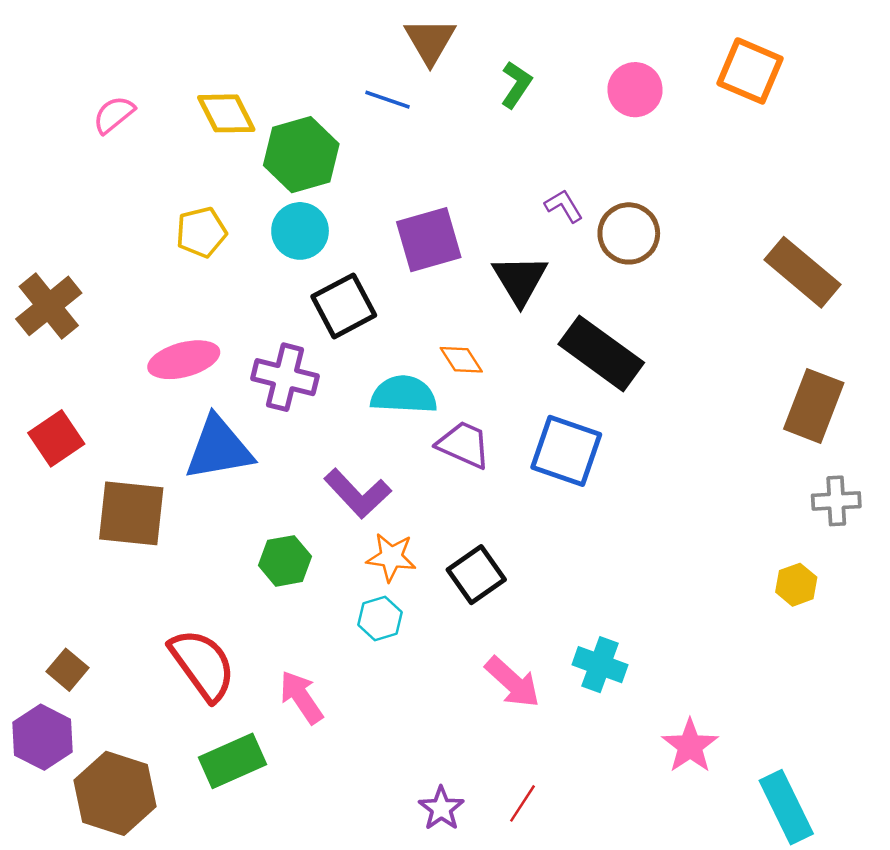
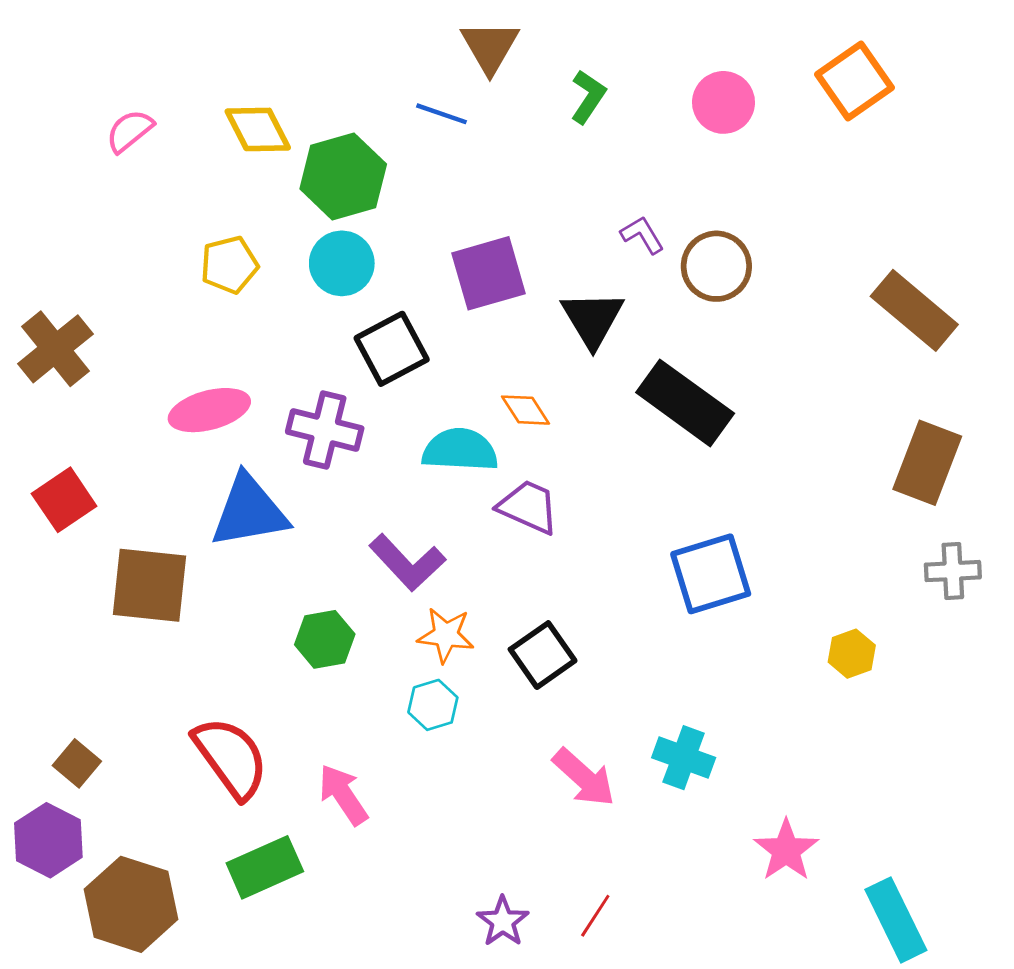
orange square: (750, 71) -> (855, 81), turned 32
blue square: (566, 451) -> (711, 574), moved, turned -36
yellow hexagon: (796, 585) -> (852, 654), moved

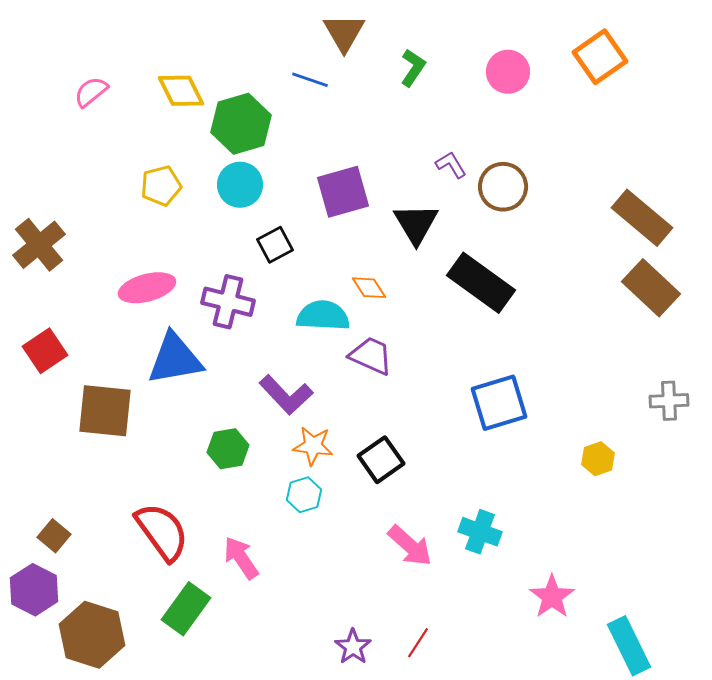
black square: (392, 349) -> (275, 245), size x0.7
brown rectangle: (927, 463) -> (651, 288), moved, turned -68
green rectangle: (265, 867) -> (186, 609), turned -30

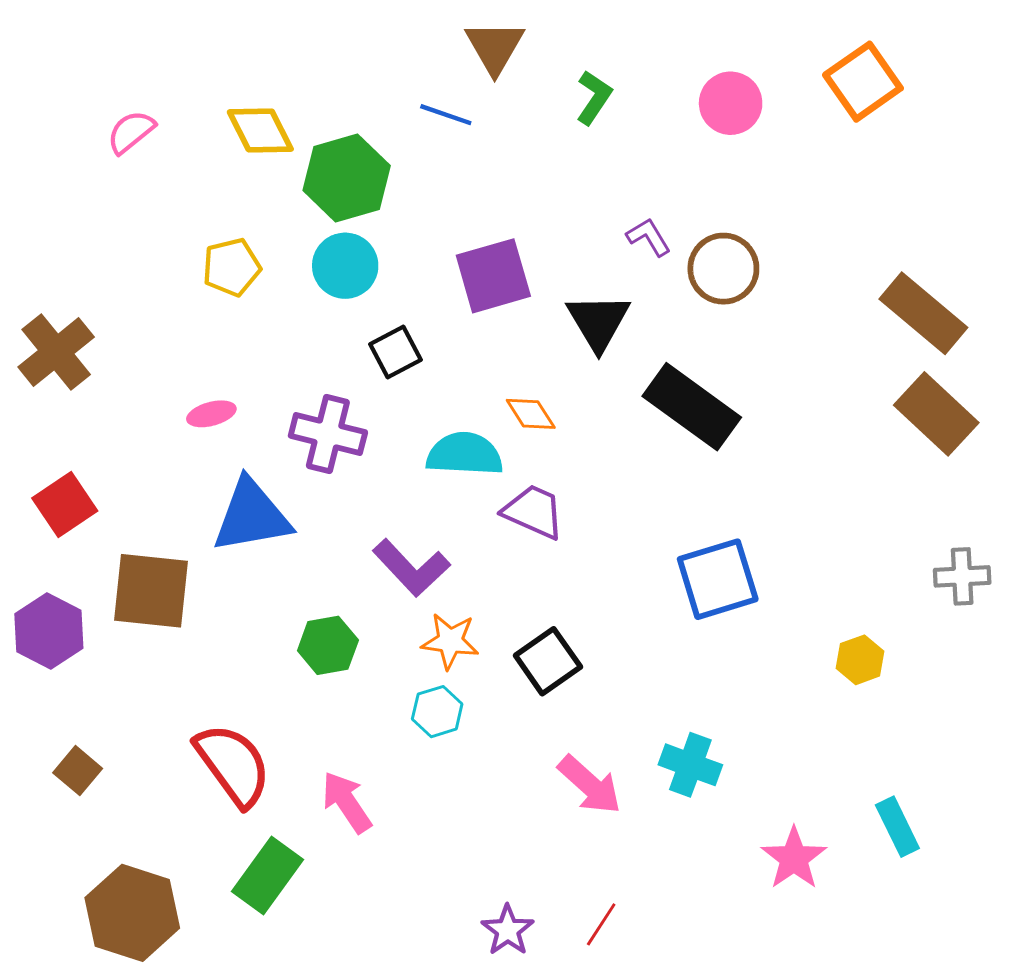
pink ellipse: (147, 288) -> (211, 414), size x0.6
purple hexagon: (34, 590) -> (49, 631), moved
cyan rectangle: (629, 646) -> (897, 827), moved, size x0.7

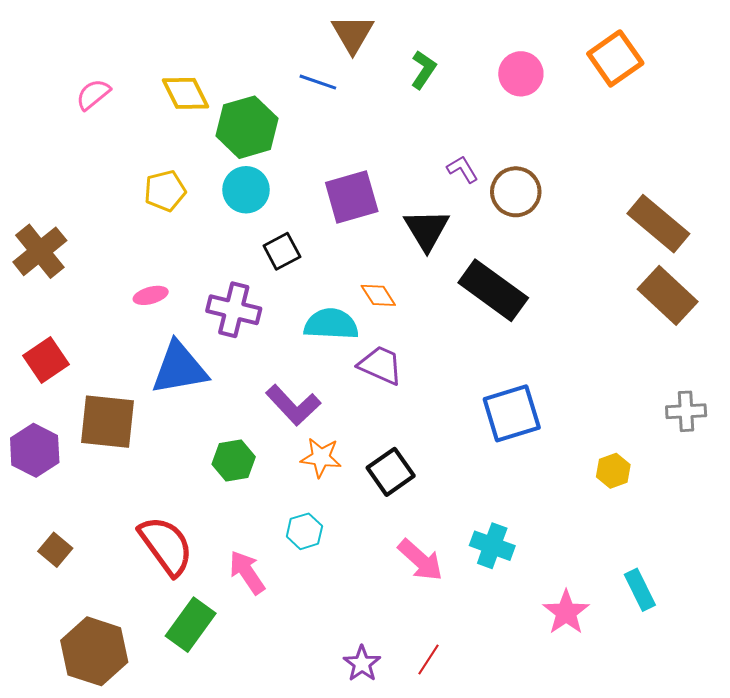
cyan hexagon: (437, 712) -> (304, 531), moved

